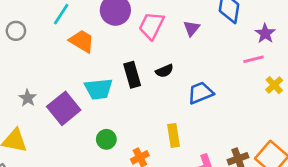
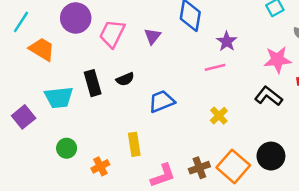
yellow cross: (274, 85) -> (219, 116), moved
purple square: (64, 108) -> (24, 117), size x0.7

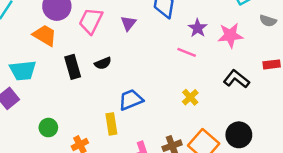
orange trapezoid: (42, 49) -> (45, 35), moved
pink star: (277, 60) -> (230, 35), moved
pink line: (215, 67) -> (187, 52), turned 36
cyan trapezoid: (59, 97) -> (23, 71), moved
blue trapezoid: (162, 101) -> (131, 100), moved

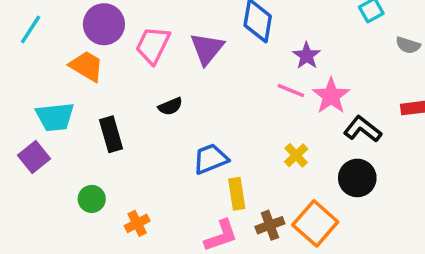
purple triangle: (128, 23) -> (207, 49), size x1.5
pink star: (230, 35) -> (331, 96), moved, turned -30
black rectangle: (73, 67) -> (111, 134), moved
yellow rectangle: (111, 124) -> (237, 194), moved
black circle: (239, 135) -> (357, 178), moved

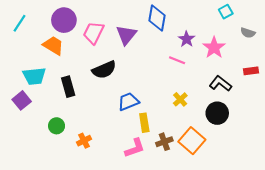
pink star: (331, 96) -> (214, 48), moved
black semicircle: (170, 106) -> (104, 70), size x1.6

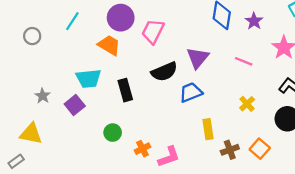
purple triangle: (126, 35) -> (198, 58), moved
purple star: (187, 39) -> (254, 21), moved
blue trapezoid: (128, 102) -> (191, 92), moved
orange square: (192, 141) -> (260, 149), size x0.7
pink L-shape: (135, 148) -> (169, 157), moved

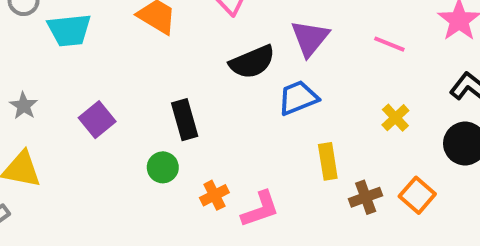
cyan trapezoid: (88, 79) -> (69, 30), moved
black rectangle: (125, 90) -> (185, 120), moved
gray star: (43, 96) -> (24, 106), moved

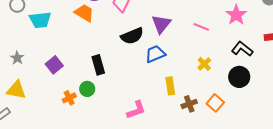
orange cross: (214, 195) -> (69, 98), moved

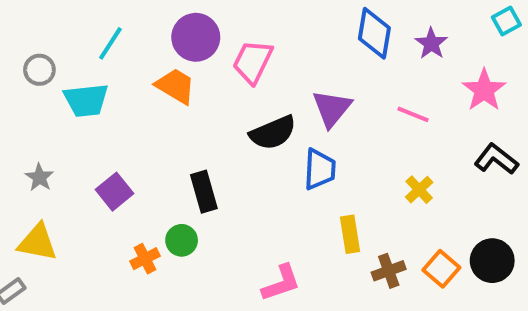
blue trapezoid: (155, 54) -> (320, 169), turned 115
black circle: (239, 77) -> (492, 261), moved

